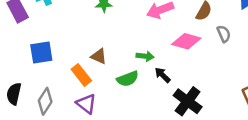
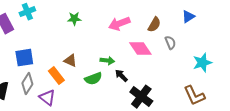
pink diamond: (186, 41) -> (140, 49), turned 40
gray diamond: (45, 101) -> (27, 84), moved
purple triangle: (86, 104) -> (47, 98), moved

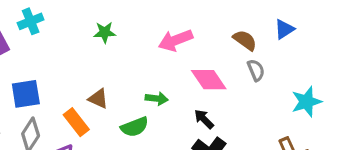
brown semicircle: (154, 25) -> (245, 40), moved, turned -84
black arrow: (121, 76) -> (204, 119), moved

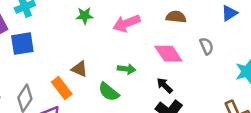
pink arrow: (176, 40) -> (126, 23), moved
brown semicircle: (245, 40) -> (176, 17), moved, turned -30
blue square: (26, 94) -> (22, 44), moved
green semicircle: (135, 127) -> (109, 92), turned 60

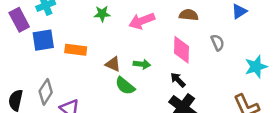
pink diamond: (168, 54) -> (181, 50), turned 36
brown triangle: (80, 69) -> (113, 64), moved
orange rectangle: (62, 88) -> (76, 50), moved, turned -45

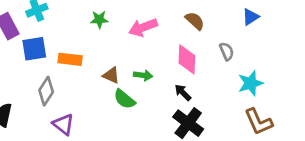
brown semicircle: (189, 15) -> (195, 21), turned 36
cyan star: (256, 67) -> (251, 83), moved
gray diamond: (46, 92) -> (46, 91), moved

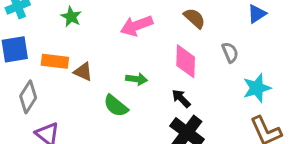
green star: (99, 19) -> (71, 17), moved, turned 30
brown triangle: (111, 75) -> (83, 72), moved

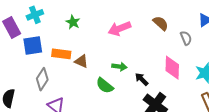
gray semicircle: (230, 52) -> (186, 38), moved
pink diamond: (186, 61) -> (172, 68), moved
black arrow: (181, 98) -> (142, 79), moved

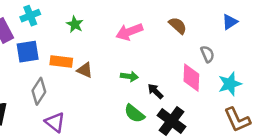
gray semicircle: (186, 38) -> (207, 54), moved
green semicircle: (105, 86) -> (134, 114), moved

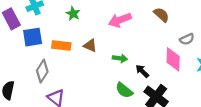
gray semicircle: (207, 54) -> (187, 39), turned 88
brown triangle: (85, 70) -> (90, 46), moved

